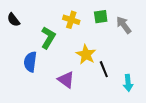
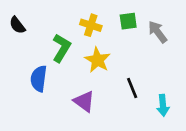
yellow star: (86, 54) -> (97, 60), moved

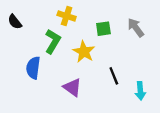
green square: (128, 21) -> (103, 29), moved
yellow cross: (91, 25) -> (67, 16), moved

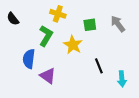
purple triangle: (72, 87) -> (48, 76), moved

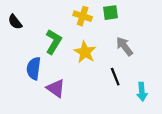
yellow cross: (58, 14) -> (83, 16), moved
gray arrow: (118, 24) -> (124, 46), moved
green square: (90, 25) -> (111, 13), moved

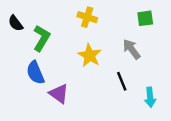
green square: (111, 13) -> (145, 18), moved
green L-shape: (53, 42) -> (42, 38), moved
blue semicircle: (34, 68) -> (35, 73), turned -30

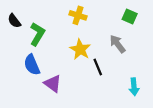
green square: (145, 18) -> (130, 16), turned 32
black line: (122, 81) -> (98, 67), moved

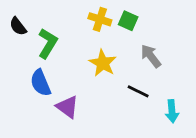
green square: (130, 16) -> (128, 21), moved
black line: (98, 67) -> (138, 91), moved, turned -42

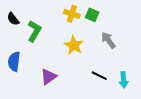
blue semicircle: (41, 83) -> (14, 61), moved, turned 30
black line: (138, 91) -> (99, 76), moved
purple triangle: (67, 107) -> (49, 77), turned 48

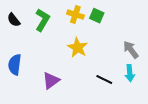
green L-shape: (34, 31) -> (42, 20), moved
gray arrow: (108, 40) -> (131, 50), moved
cyan arrow: (124, 80) -> (130, 73), moved

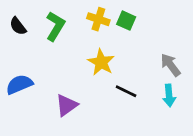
blue semicircle: (15, 65) -> (19, 84), turned 60
black line: (104, 80) -> (126, 91), moved

